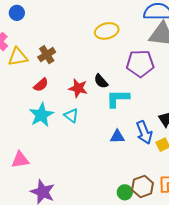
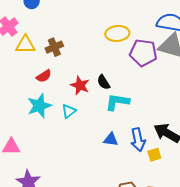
purple pentagon: (140, 64) -> (143, 53), moved
cyan triangle: (71, 116) -> (69, 111), turned 35

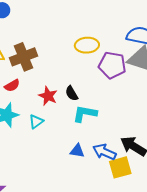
brown cross: (54, 47) -> (24, 57), size x1.5
blue arrow: (138, 140) -> (104, 152), turned 125
yellow square: (154, 155) -> (120, 167), size x1.6

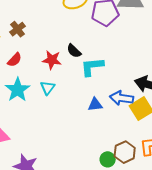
brown cross: (24, 57) -> (18, 29), size x0.6

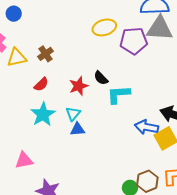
red star: (52, 60) -> (79, 86), turned -30
blue triangle: (95, 105) -> (77, 129), moved

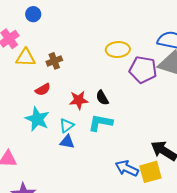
cyan L-shape: (118, 94) -> (100, 123), moved
cyan star: (43, 114) -> (37, 119), turned -30
blue arrow: (147, 127) -> (127, 168), moved

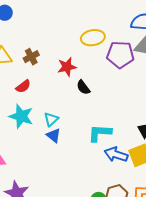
red star: (79, 100) -> (67, 67), moved
cyan L-shape: (100, 123) -> (100, 133), moved
blue triangle: (67, 142) -> (54, 135), turned 35

